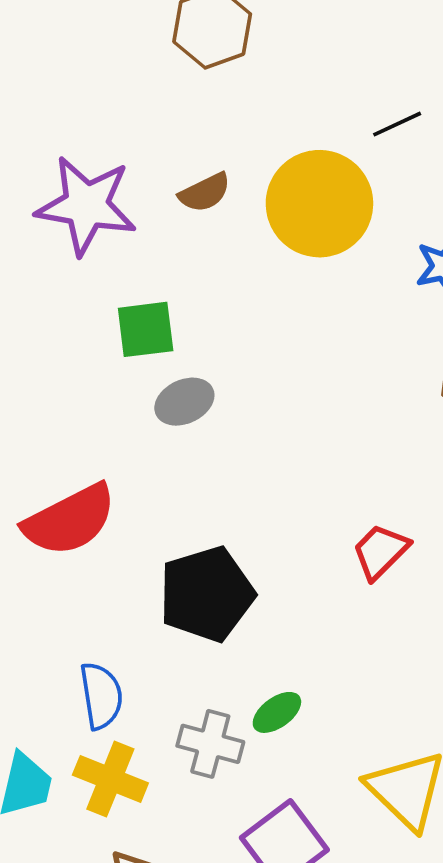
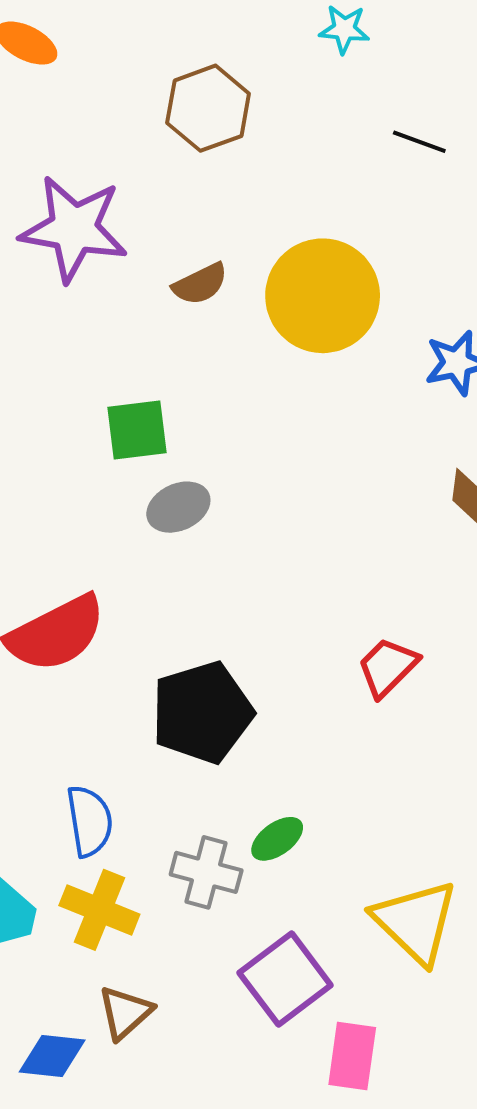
black line: (397, 124) -> (419, 142), moved, turned 45
purple star: (86, 205) -> (74, 229), moved

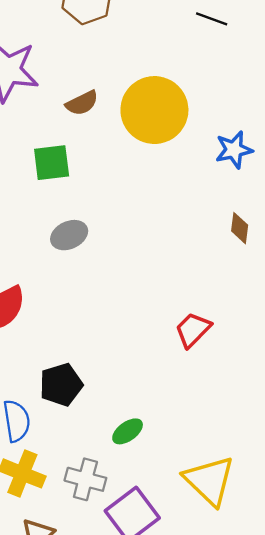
green square: (137, 430) -> (52, 163), moved
black pentagon: (202, 712) -> (61, 385), moved, size x0.7
gray cross: (206, 872) -> (85, 479), moved

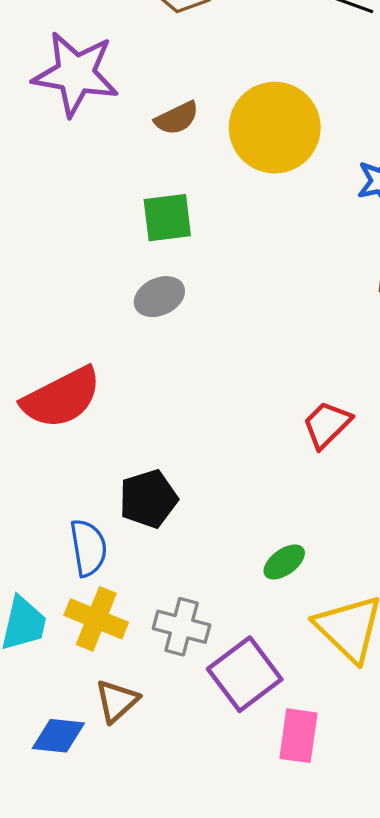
green square: (52, 163) -> (167, 218), moved
green ellipse: (128, 431) -> (284, 562), moved

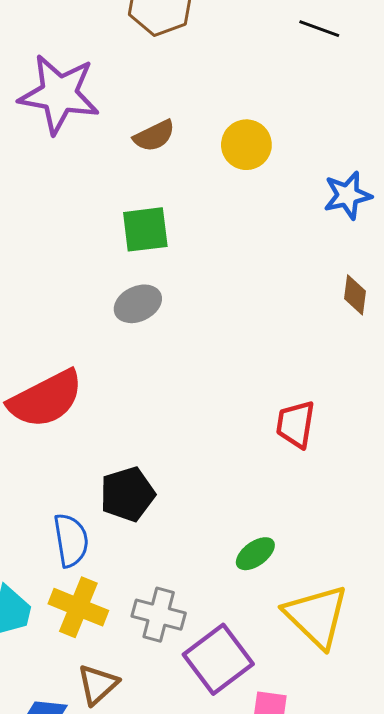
yellow circle: (275, 128) -> (246, 145), size x0.6
red trapezoid: (327, 425) -> (295, 424), turned -36

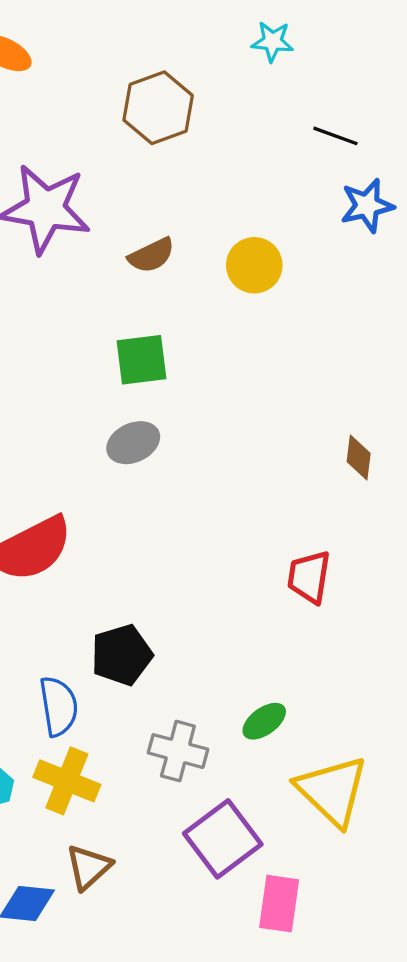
blue star: (348, 195) -> (367, 206), moved
brown diamond: (355, 295) -> (359, 458), moved
gray cross: (159, 615) -> (178, 751), moved

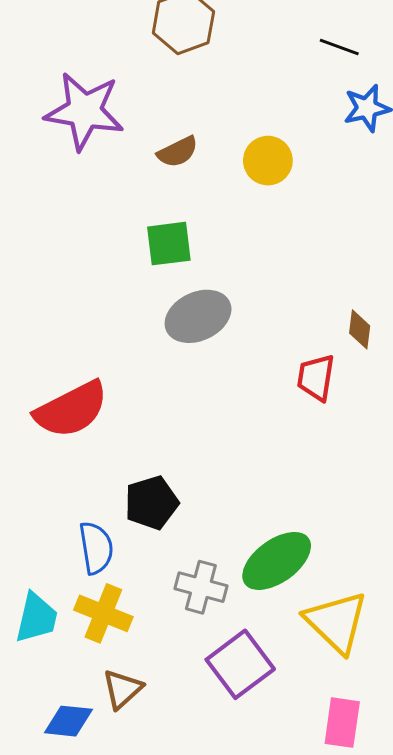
gray ellipse: (133, 443) -> (198, 316), moved, size x1.4
red trapezoid: (309, 577) -> (316, 378), moved
green ellipse: (264, 721) -> (277, 561), size x1.8
pink rectangle: (279, 904) -> (342, 723), moved

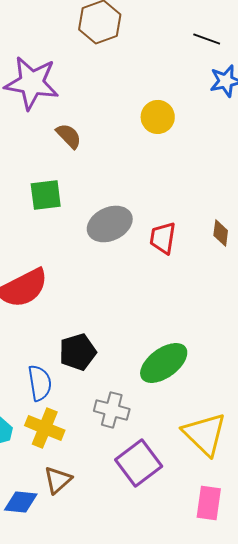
brown semicircle: (178, 152) -> (69, 136), moved, turned -108
green square: (169, 244) -> (46, 195), moved
red trapezoid: (316, 378) -> (163, 238), moved
green ellipse: (277, 561) -> (164, 363), moved

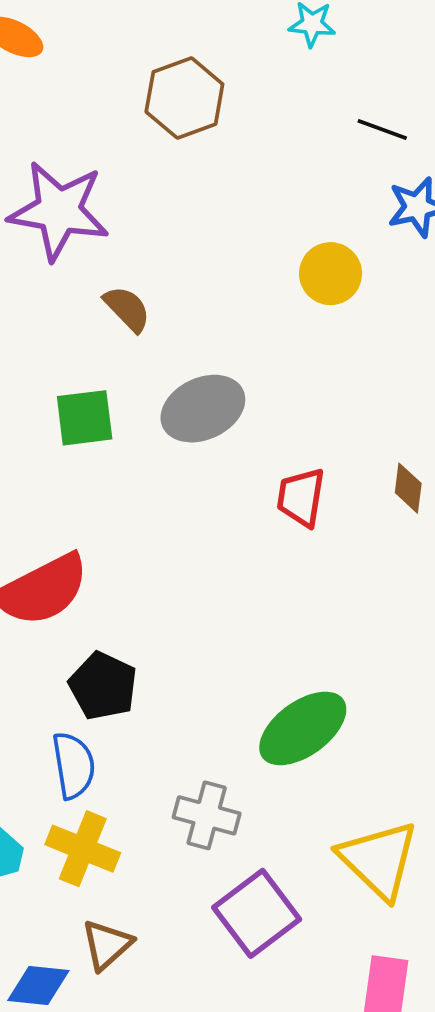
yellow circle: (158, 117) -> (331, 274), moved
gray ellipse: (110, 224) -> (203, 409), moved
black pentagon: (78, 352) -> (103, 686), moved, turned -30

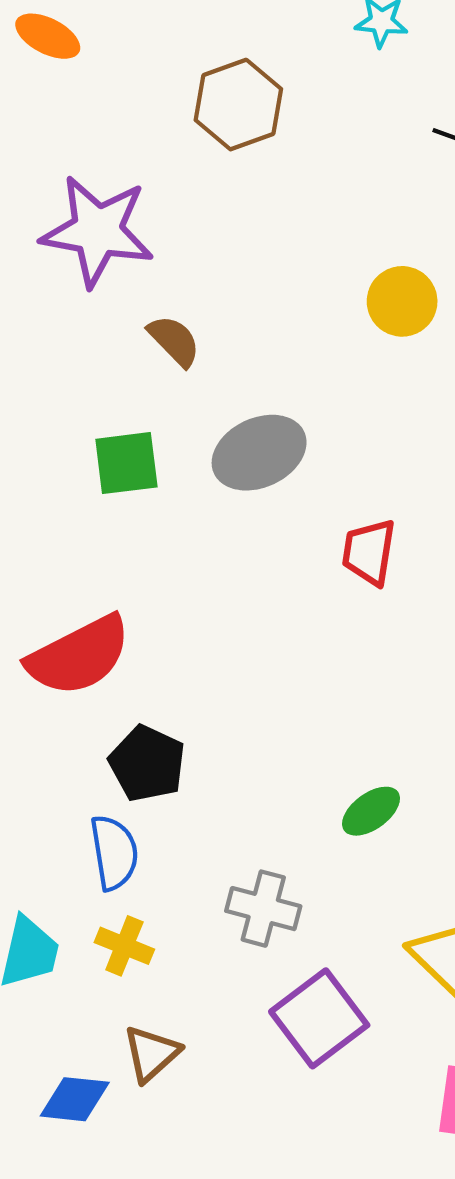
green ellipse: (303, 728) -> (371, 811), size x0.6
yellow cross: (83, 849) -> (124, 946), size x0.7

